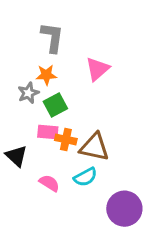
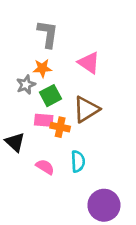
pink triangle: (97, 69) -> (89, 63), turned -45
brown triangle: (94, 147) -> (86, 109), moved, turned -44
cyan semicircle: (85, 177) -> (78, 161), turned -65
purple circle: (124, 209) -> (104, 205), moved

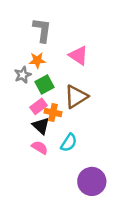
pink rectangle: (44, 120) -> (39, 106), turned -42
black triangle: (15, 142) -> (41, 126), moved
cyan semicircle: (78, 161) -> (69, 143), turned 36

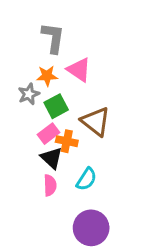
pink triangle: (78, 55) -> (79, 70), moved
brown triangle: (76, 97) -> (96, 121), turned -50
pink semicircle: (40, 148) -> (50, 185), turned 56
purple circle: (92, 181) -> (91, 228), moved

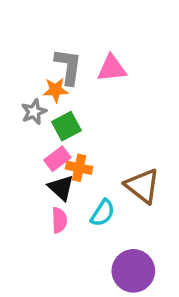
gray L-shape: (53, 38) -> (68, 67), moved
pink triangle: (79, 70) -> (112, 68), moved, turned -40
brown triangle: (96, 121) -> (142, 186), moved
purple circle: (91, 228) -> (133, 271), moved

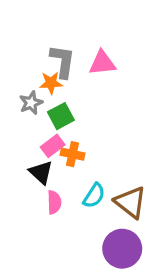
brown triangle: (142, 186) -> (130, 202), moved
black triangle: (61, 188) -> (41, 172), moved

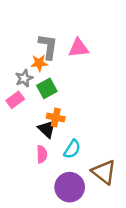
pink rectangle: (53, 146) -> (15, 100), moved
black triangle: (41, 172) -> (47, 129), moved
brown triangle: (130, 202) -> (104, 172), moved
purple circle: (122, 249) -> (70, 187), moved

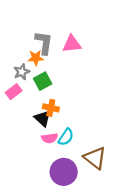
pink semicircle: (42, 154) -> (50, 138), moved, turned 84

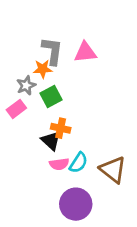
brown triangle: (95, 158) -> (113, 170), moved

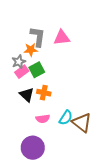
pink rectangle: (16, 109) -> (22, 72), moved
black triangle: (51, 141) -> (27, 95), moved
cyan semicircle: (78, 163) -> (66, 118), moved
purple circle: (76, 204) -> (33, 148), moved

